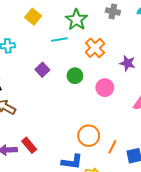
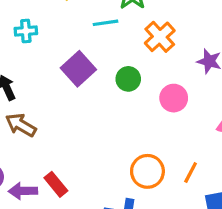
purple square: (42, 70) -> (78, 69), size x1.5
orange line: (112, 147) -> (191, 173), moved

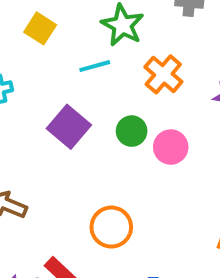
pink circle: (174, 98) -> (171, 147), moved
orange circle: (147, 171) -> (111, 227), moved

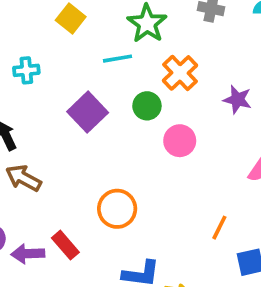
green circle: (132, 131) -> (147, 106), moved

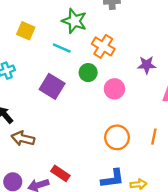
cyan line: (117, 59) -> (62, 48), turned 48
purple star: (237, 100) -> (147, 65), moved
orange circle: (117, 209) -> (117, 137), moved

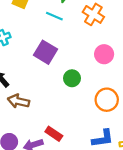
green circle: (88, 73) -> (72, 78), moved

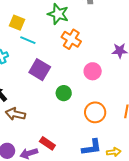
orange cross: (93, 14) -> (71, 39), moved
cyan line: (54, 16) -> (28, 40), moved

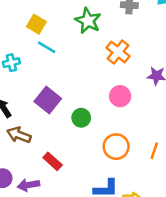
orange cross: (71, 39) -> (118, 52), moved
purple square: (40, 70) -> (48, 100), moved
red rectangle: (47, 143) -> (53, 161), moved

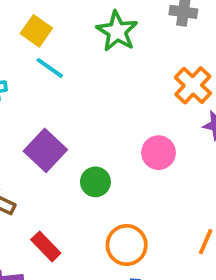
orange cross: (118, 52) -> (193, 85), moved
orange circle: (116, 147) -> (127, 245), moved

